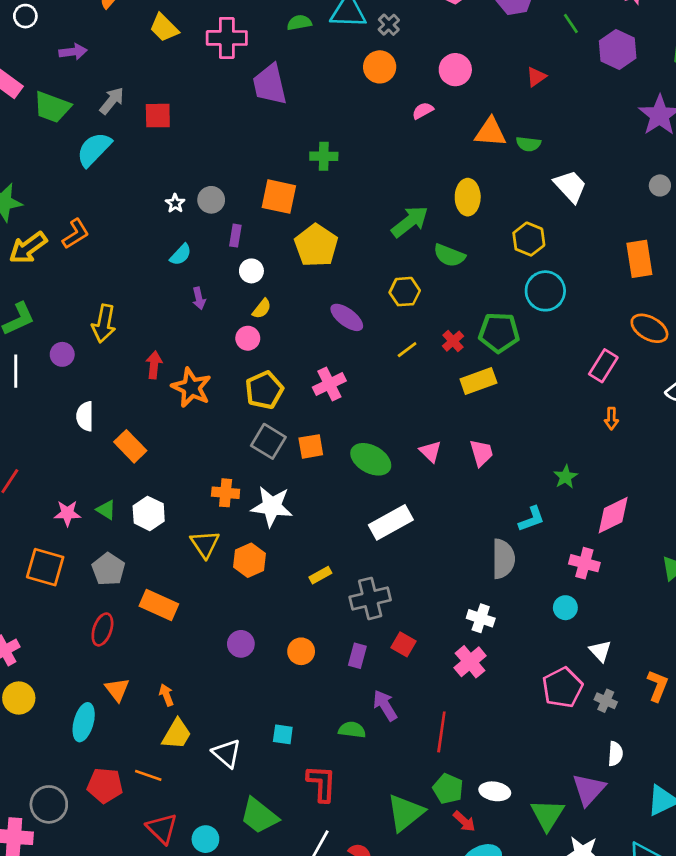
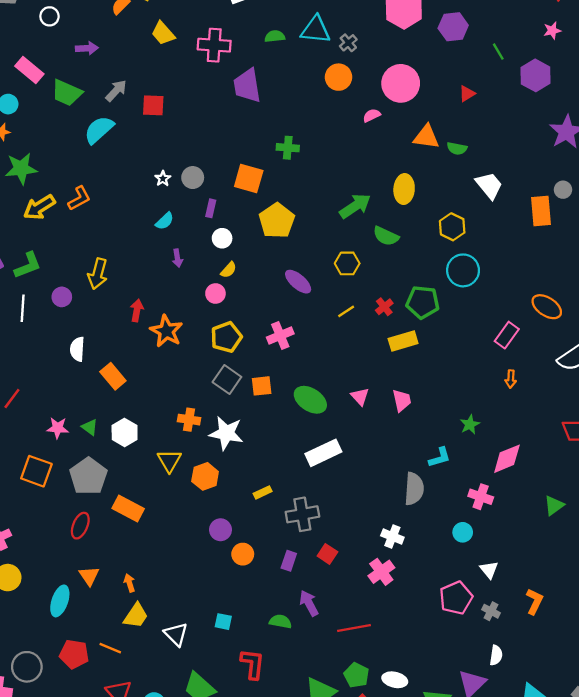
pink circle: (455, 70) -> (401, 83), size x1.4
orange rectangle: (639, 259) -> (541, 211), moved
gray pentagon: (108, 569) -> (88, 476), size x1.4
purple circle: (241, 644) -> (220, 530), moved
red line: (441, 732) -> (354, 628), turned 68

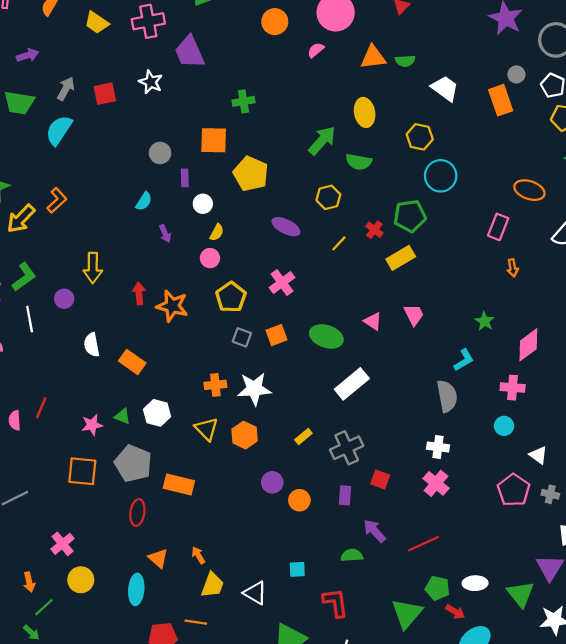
white star: (163, 179) -> (151, 82), moved, size x1.5
gray square: (227, 380) -> (242, 337), size x0.7

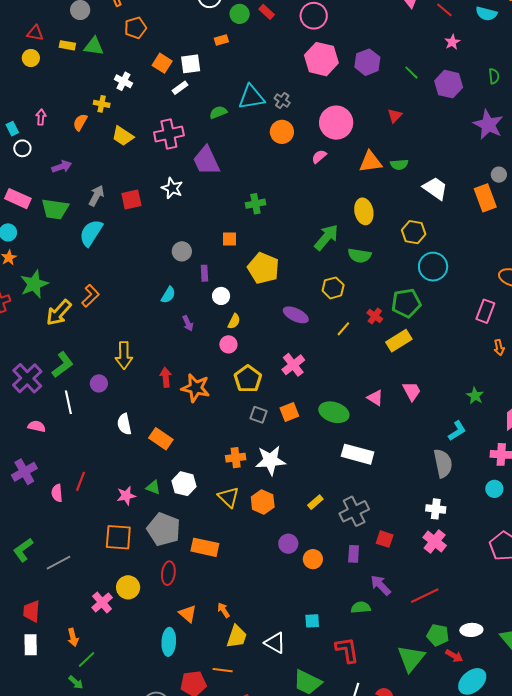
orange square: (214, 140) -> (230, 239), size x0.6
white rectangle: (352, 384) -> (358, 454), turned 56
yellow circle: (81, 580) -> (128, 587), moved

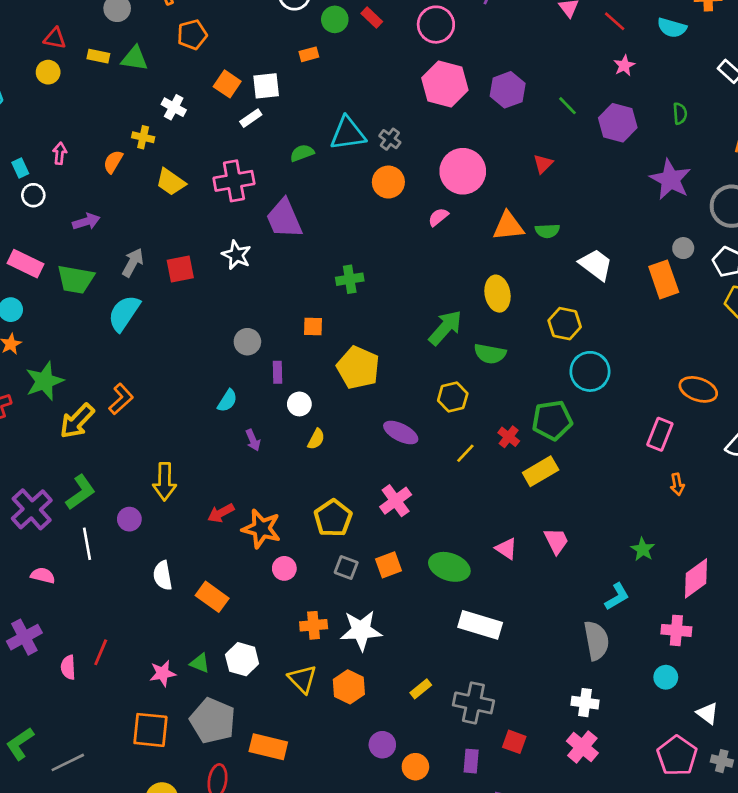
pink circle: (228, 344) -> (284, 568), moved
red arrow: (166, 377) -> (221, 513), turned -114
gray cross: (354, 511) -> (473, 703), turned 36

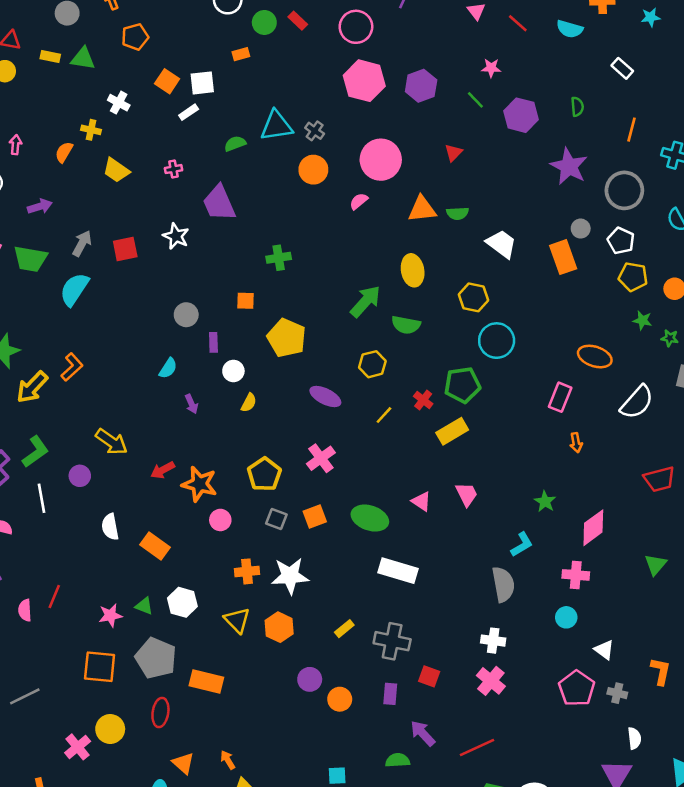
pink star: (624, 65) -> (491, 68), moved, turned 30
pink cross: (234, 181) -> (174, 169), size x0.5
yellow arrow: (165, 482) -> (112, 442), turned -56

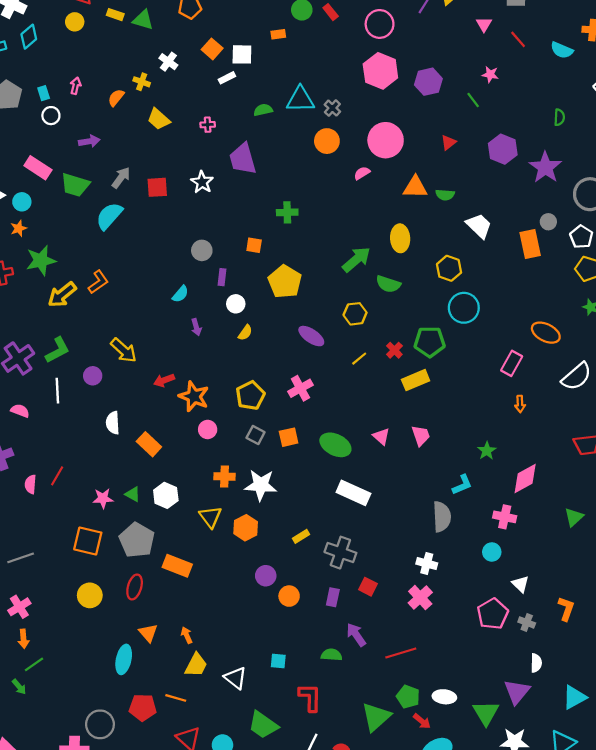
purple hexagon: (521, 115) -> (503, 149), moved
pink cross: (78, 747) -> (19, 607), moved

